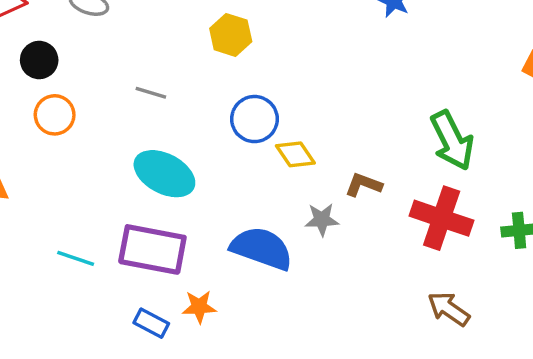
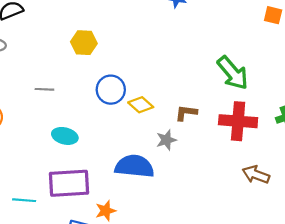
cyan ellipse: (164, 174) -> (65, 136), size x0.7

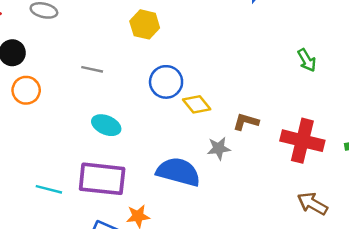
green arrow: (233, 73) -> (307, 60), moved, size x0.6

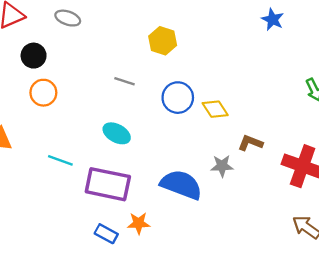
gray line: (92, 69) -> (125, 81), moved
yellow diamond: (197, 104) -> (215, 109), moved
cyan line: (49, 189) -> (60, 160), moved

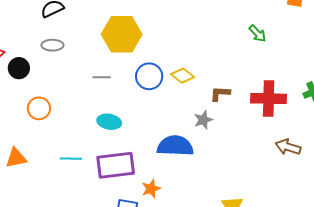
gray ellipse: (68, 18) -> (52, 45), moved
yellow hexagon: (163, 41) -> (122, 34), size x1.6
black circle: (34, 56) -> (19, 68), moved

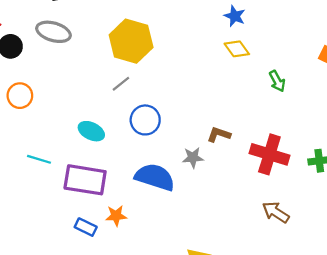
gray ellipse: (52, 45) -> (54, 32), size x1.4
blue circle: (149, 76) -> (145, 120), moved
yellow diamond: (182, 76) -> (237, 49), moved
gray line: (102, 77) -> (121, 84), moved, turned -54

